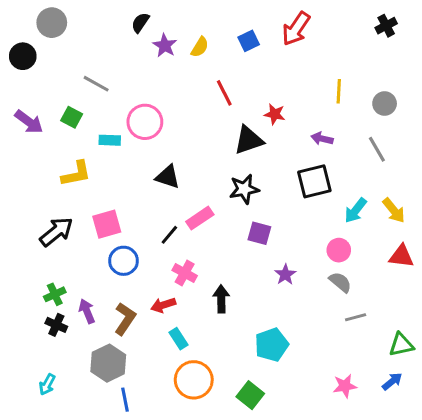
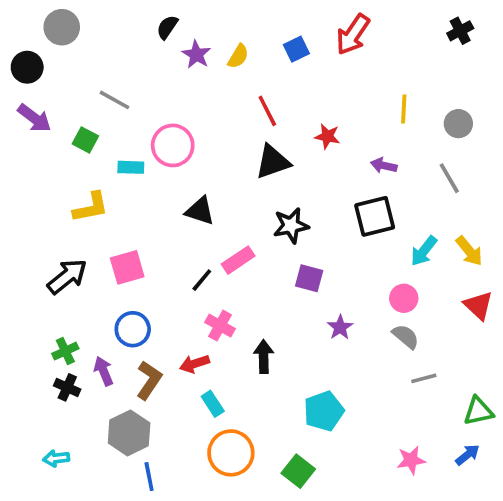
purple arrow: (29, 122) -> (34, 118), moved
black triangle: (249, 140) -> (273, 162), moved
red triangle: (401, 256) -> (478, 306), turned 36
blue circle: (124, 261) -> (133, 329), moved
cyan arrow: (47, 384) -> (56, 458), turned 55

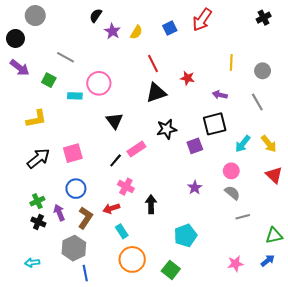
yellow L-shape: (91, 207) -> (36, 119), moved
black triangle: (200, 211) -> (114, 121), turned 36
purple square: (309, 278) -> (195, 146), moved, turned -35

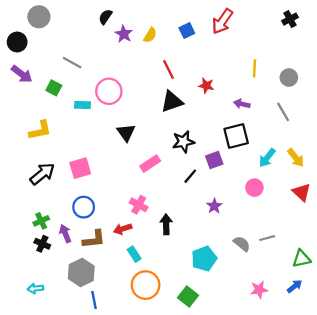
black line: (116, 160) -> (190, 176), moved
gray semicircle: (232, 193) -> (242, 244), moved
brown L-shape: (85, 218) -> (94, 239), turned 50

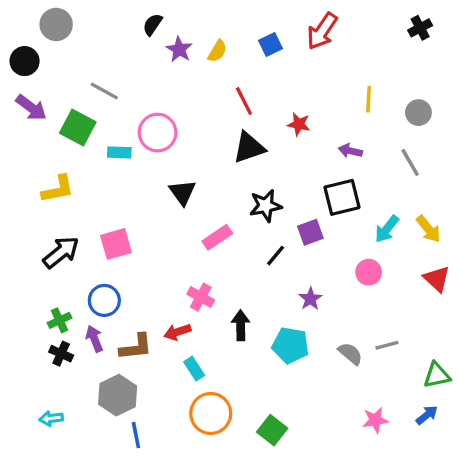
green square: (54, 88) -> (78, 128), size x1.5
blue circle: (84, 207) -> (104, 300), moved
cyan pentagon: (204, 259) -> (290, 345), moved, turned 30

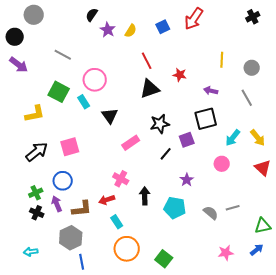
green square: (78, 128) -> (59, 92), moved
cyan rectangle: (119, 152) -> (84, 102), moved, turned 56

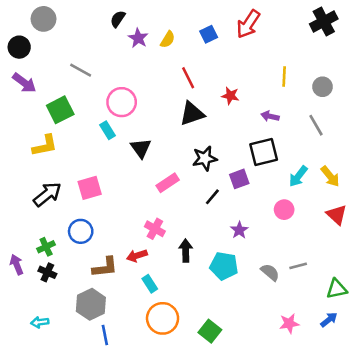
black cross: (253, 17) -> (324, 21), size x1.5
green square: (59, 92) -> (60, 110), moved, turned 35
purple arrow: (57, 204) -> (17, 265), moved

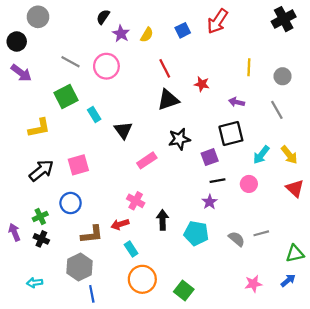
pink circle: (122, 102) -> (106, 66), moved
green square: (60, 110) -> (66, 96), moved
black line: (212, 197) -> (217, 181), moved, turned 40

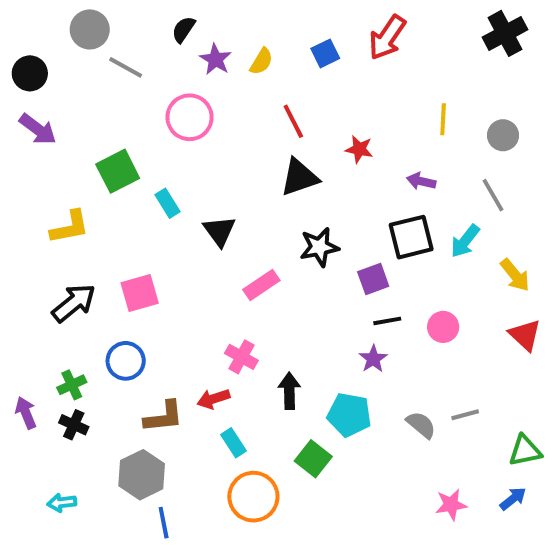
gray circle: (38, 17) -> (90, 29), moved
gray line: (71, 62) -> (126, 67), moved
cyan arrow: (261, 155) -> (465, 241), moved
green square: (184, 291) -> (313, 459), moved

